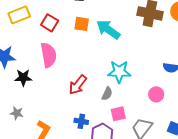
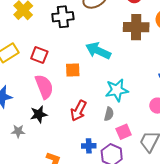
orange square: (82, 24) -> (73, 70), moved
black star: (23, 78) -> (39, 114), moved
gray star: (17, 113) -> (18, 131), moved

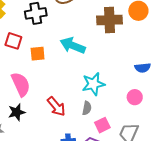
red square: (39, 55) -> (13, 41), moved
orange square: (73, 70) -> (38, 54), moved
red arrow: (79, 111) -> (56, 106), turned -65

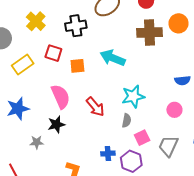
red arrow: (56, 106) -> (95, 107), moved

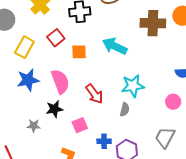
red square: (53, 53) -> (56, 38), turned 30
yellow rectangle: (23, 64) -> (24, 47), turned -30
blue star: (18, 109) -> (28, 80), moved
pink square: (142, 138) -> (80, 125), moved

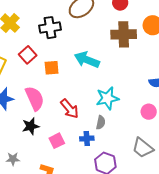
gray star: (34, 126) -> (13, 159), moved
gray trapezoid: (165, 137) -> (143, 148), turned -75
blue cross: (104, 141) -> (87, 139), moved

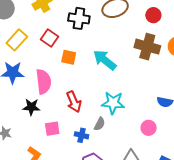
red square: (28, 55) -> (49, 38), turned -30

